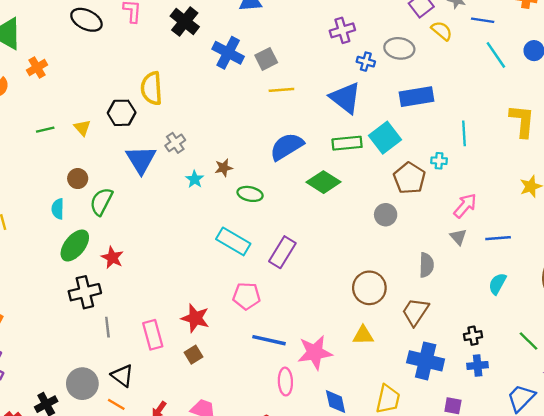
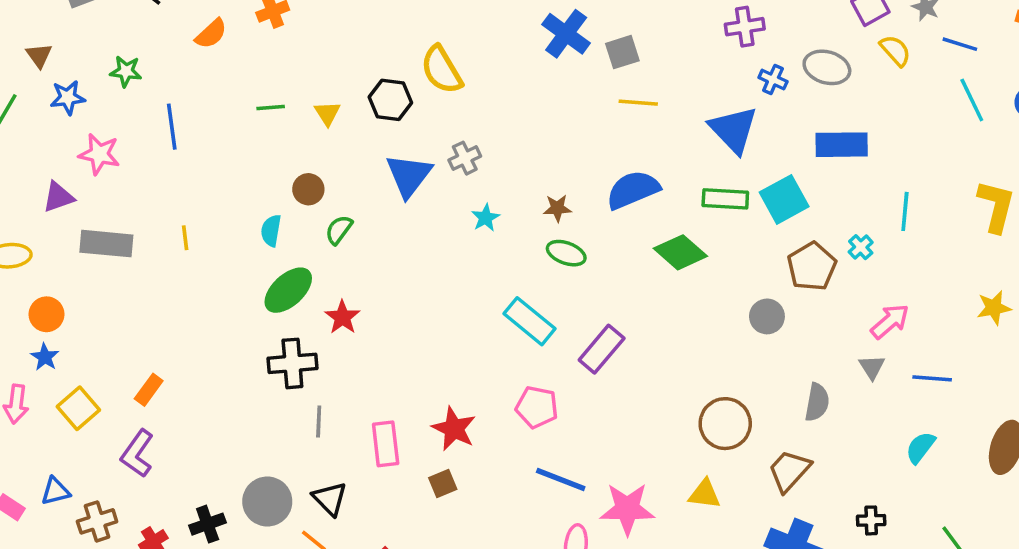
yellow semicircle: (152, 88) -> (442, 70), turned -36
cyan cross: (439, 161) -> (861, 247), turned 35
brown star: (224, 168) -> (557, 208), moved
green semicircle: (101, 202) -> (339, 230), size x0.7

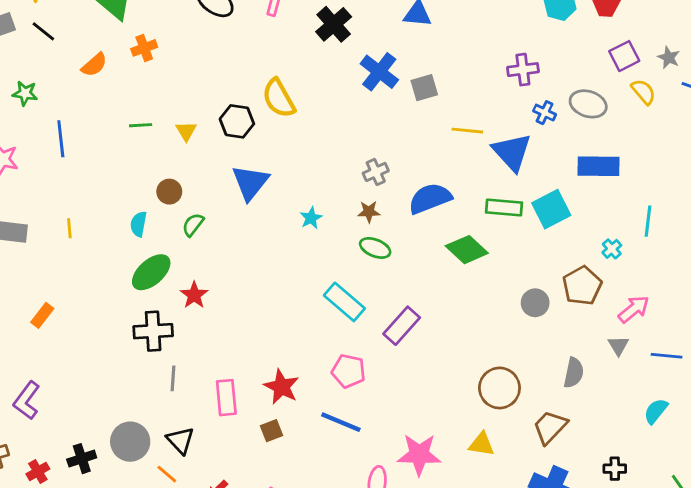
yellow line: (638, 103) -> (467, 131), moved
gray cross: (465, 158) -> (376, 172), moved
brown pentagon: (812, 267) -> (582, 286), moved
orange rectangle: (149, 390) -> (42, 315), moved
blue line: (561, 479) -> (341, 422), moved

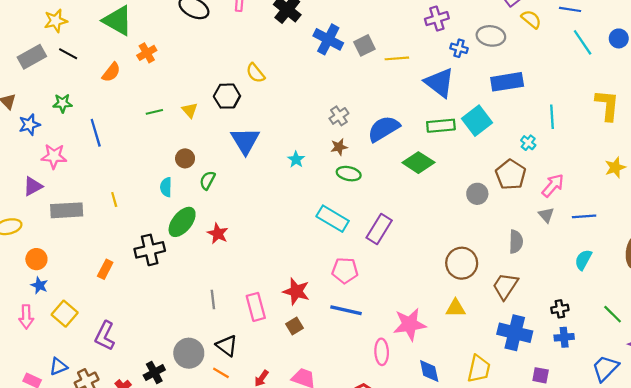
yellow semicircle: (279, 98) -> (255, 73), size x0.7
yellow line: (467, 131) -> (397, 58), moved
black cross: (153, 331) -> (150, 250), moved

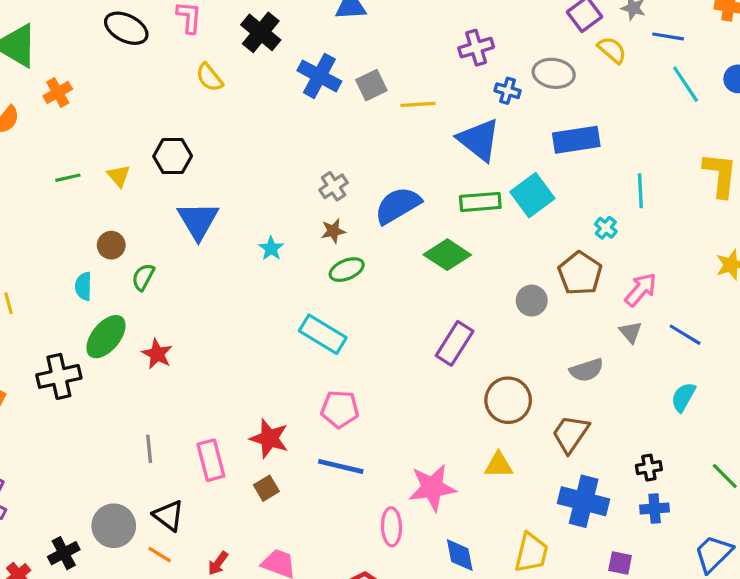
yellow semicircle: (255, 73) -> (209, 77), moved
green ellipse: (349, 174) -> (347, 270), turned -35
blue line: (584, 216) -> (685, 335), turned 35
purple rectangle: (379, 229) -> (455, 343), moved
gray semicircle: (516, 242) -> (586, 370), turned 70

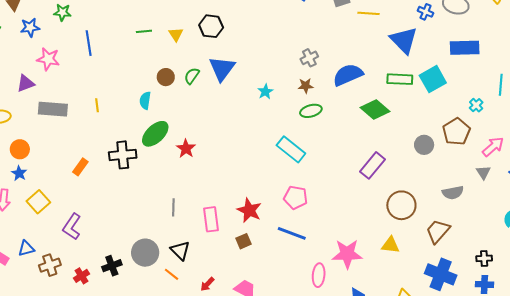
green semicircle: (143, 277) -> (192, 76), moved

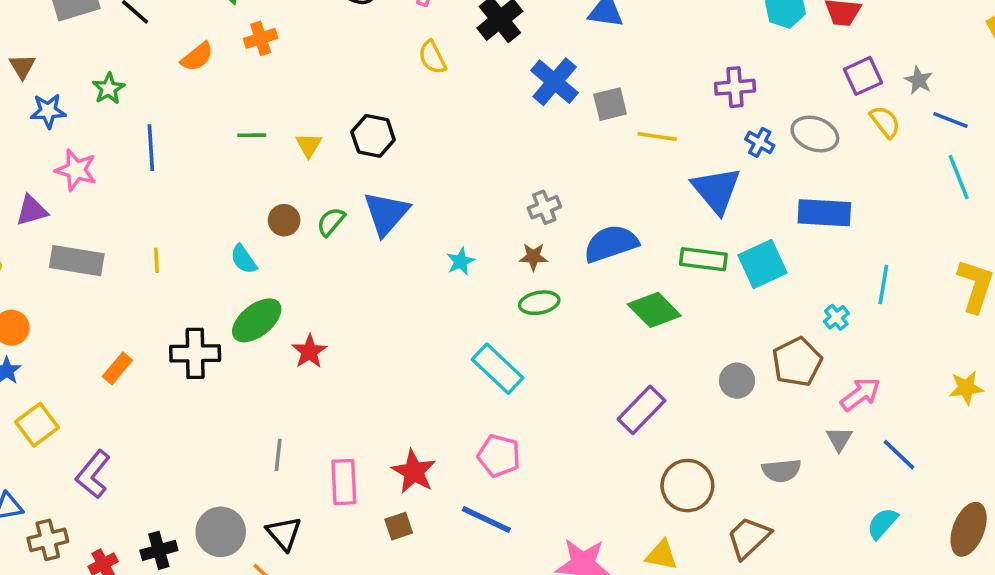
green star: (62, 12) -> (109, 89), turned 30
cyan semicircle: (145, 101) -> (244, 259), turned -48

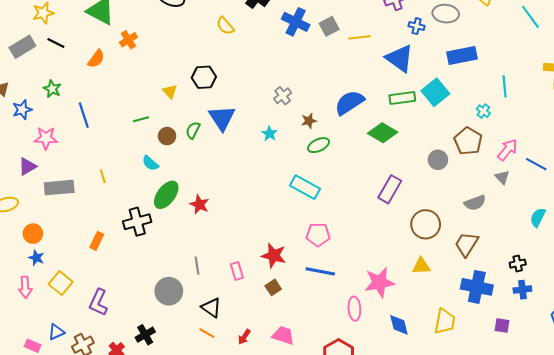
green line: (252, 135) -> (141, 119), moved
gray cross: (544, 207) -> (283, 96), moved
blue line: (899, 455) -> (536, 164), moved
pink rectangle: (344, 482) -> (237, 271), size x0.7
gray circle: (221, 532) -> (169, 291), moved

